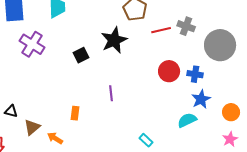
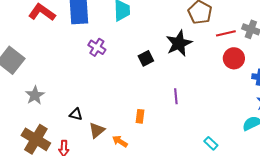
purple cross: (32, 44) -> (97, 47), size x0.7
red circle: (169, 71) -> (234, 58), moved

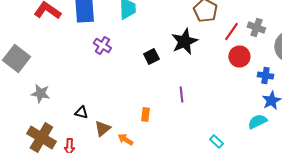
red line: (226, 33) -> (231, 32), turned -42
gray star: (35, 95) -> (40, 94), turned -30

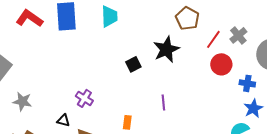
gray cross: (256, 28) -> (238, 35), turned 30
purple cross: (102, 46) -> (84, 98), moved

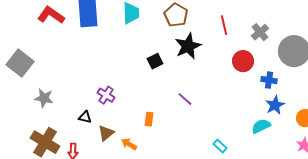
brown pentagon: (187, 18) -> (176, 15), moved
red line: (213, 39) -> (224, 25), moved, turned -48
purple line: (163, 102) -> (185, 99), turned -42

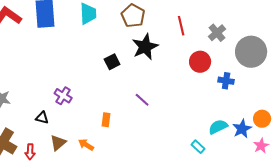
blue star: (275, 105) -> (242, 129), moved
brown triangle: (106, 133) -> (58, 143), moved
cyan rectangle: (220, 146) -> (198, 147), moved

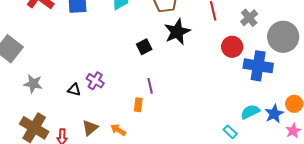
blue cross: (226, 81) -> (258, 66), size x1.8
purple line: (142, 100) -> (150, 86), moved, turned 35
black triangle: (42, 118) -> (74, 90), moved

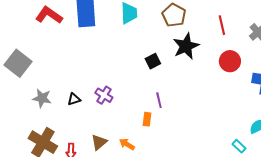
red circle: (232, 47) -> (230, 61), moved
black triangle: (74, 90) -> (74, 99), moved, turned -32

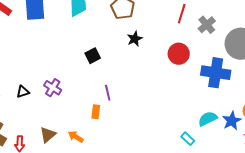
red line: (222, 25) -> (182, 14), moved, turned 30
black star: (186, 46) -> (135, 39), size x0.6
black square: (153, 61) -> (93, 56), moved

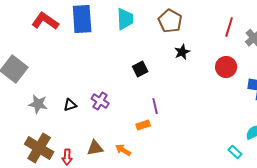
orange rectangle: (96, 112) -> (143, 125), turned 64
brown triangle: (48, 135) -> (95, 148), turned 30

